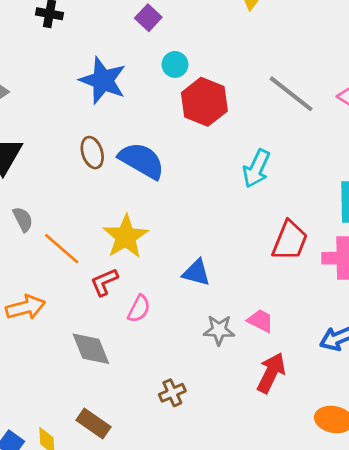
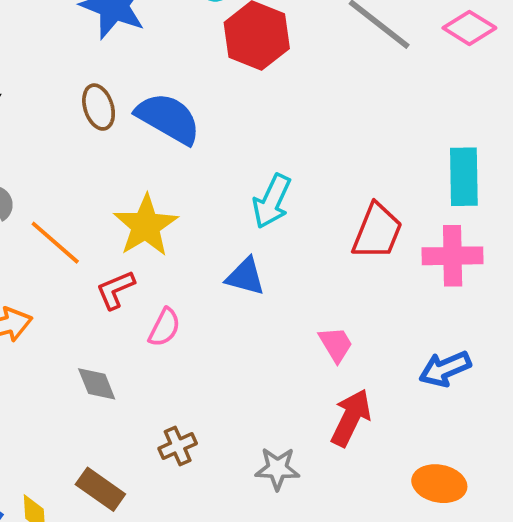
cyan arrow: (256, 169) -> (272, 201), moved
pink trapezoid: (260, 321) -> (336, 344), turned 32
gray star: (219, 330) -> (277, 469), moved
gray diamond: (91, 349) -> (97, 384), size x0.7
brown cross: (172, 393) -> (178, 446), moved

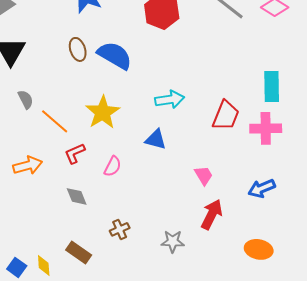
cyan arrow: (272, 201) -> (170, 99), turned -124
red L-shape: (115, 290) -> (75, 153), moved

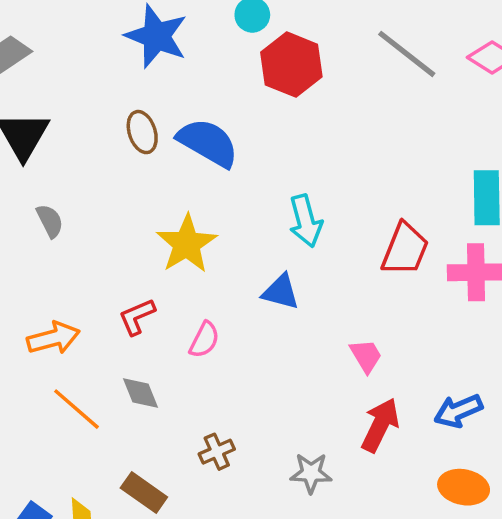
cyan arrow: (170, 99) -> (306, 221), turned 84
orange line: (55, 121) -> (77, 409), moved
blue arrow: (262, 188) -> (458, 411), moved

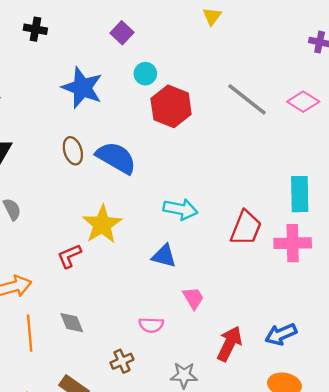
cyan arrow: (306, 221) -> (180, 209), turned -64
red L-shape: (137, 317) -> (69, 256), moved
pink semicircle: (204, 340) -> (151, 325), moved, turned 65
pink trapezoid: (366, 356) -> (193, 298), moved
orange line: (77, 409) -> (30, 333), turned 44

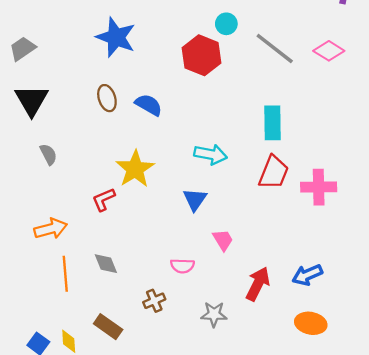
cyan circle: (145, 74) -> (226, 24), moved
blue semicircle: (116, 158) -> (149, 105), size x0.7
cyan rectangle: (300, 194) -> (272, 123), moved
blue triangle: (164, 256) -> (195, 199), turned 50

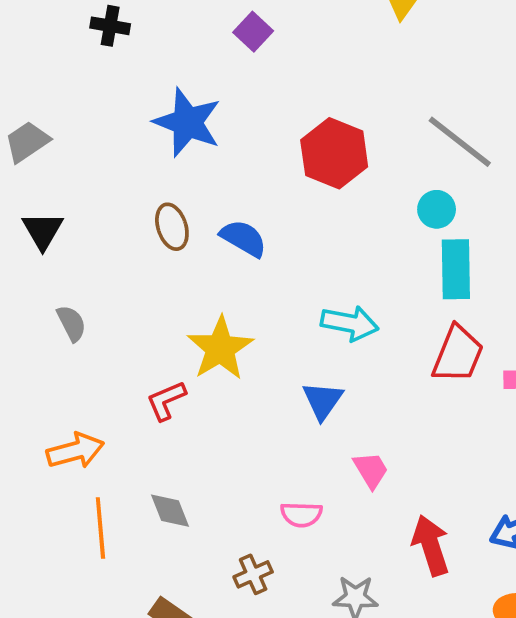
cyan circle: (226, 24) -> (437, 209), moved
black triangle: (32, 100) -> (43, 231), size x0.7
red arrow: (258, 284) -> (431, 545), turned -44

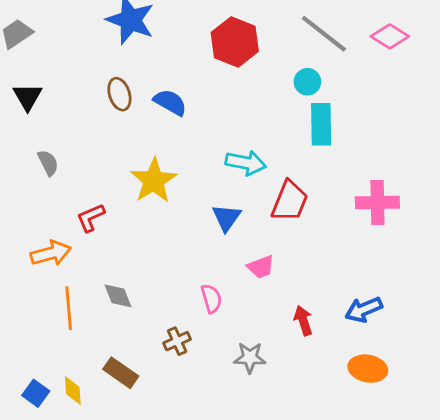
red trapezoid: (458, 354) -> (290, 201), moved
red L-shape: (166, 401) -> (91, 218), moved
pink trapezoid: (371, 470) -> (261, 267), turned 100
pink semicircle: (301, 514) -> (211, 299), turned -108
red arrow: (431, 545) -> (303, 321), size x0.7

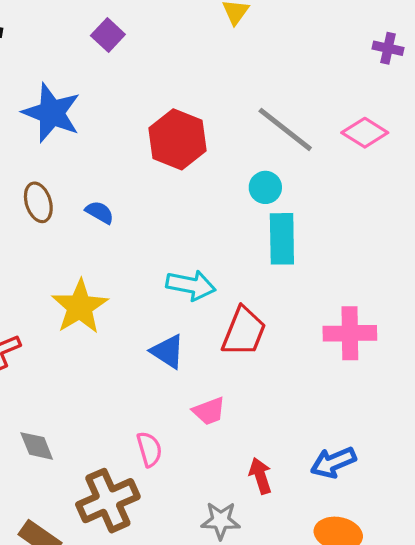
blue semicircle: (170, 102) -> (100, 212), size x0.7
blue triangle: (226, 218) -> (168, 351), turned -32
brown cross: (177, 341) -> (108, 501), size x1.8
gray star: (250, 358) -> (221, 521), moved

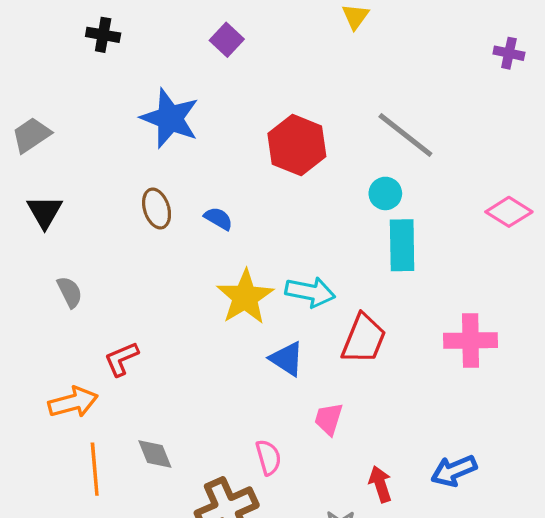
pink diamond: (365, 133) -> (509, 212), moved
yellow star: (80, 307) -> (245, 297), moved
pink trapezoid: (209, 411) -> (329, 419), turned 128

